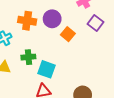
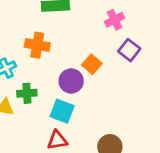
purple circle: (52, 19) -> (71, 81), moved
green cross: (28, 57) -> (27, 93), moved

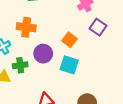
purple circle: (71, 81) -> (43, 54), moved
cyan square: (62, 111) -> (69, 65), moved

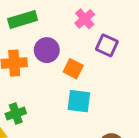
purple circle: (43, 54) -> (47, 50), moved

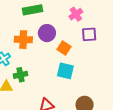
purple square: (107, 45) -> (89, 34), turned -35

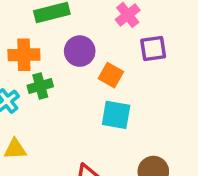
orange cross: (23, 40) -> (24, 55), moved
green cross: (21, 75) -> (40, 86), moved

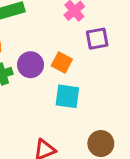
purple circle: (80, 51) -> (31, 65), moved

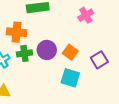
purple square: (97, 39) -> (99, 60), moved, turned -30

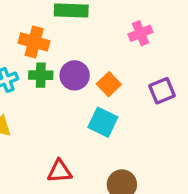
purple square: (99, 60) -> (162, 91), moved

